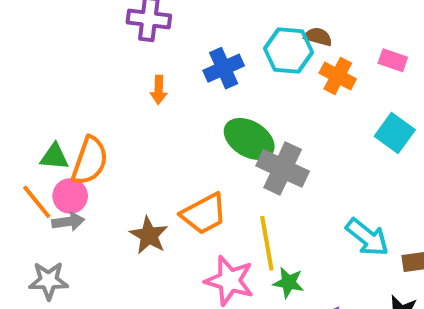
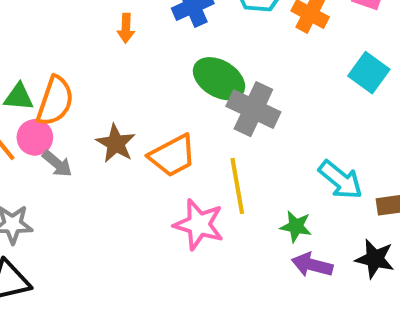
gray arrow: (68, 222) -> (57, 164), moved, turned 48
brown star: (149, 235) -> (116, 143), moved
green star: (289, 283) -> (296, 226), moved

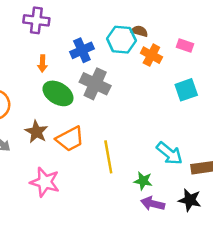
cyan square: (369, 73) -> (186, 90), turned 35
green ellipse: (219, 79) -> (58, 93), moved
gray cross: (253, 109) -> (95, 84), moved
pink star: (199, 224) -> (45, 182), moved

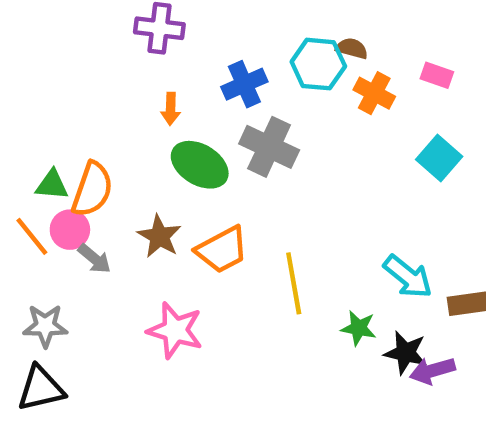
cyan square: (186, 90) -> (439, 158), turned -30
black star: (190, 200) -> (406, 353), moved
purple arrow: (153, 204) -> (432, 371), moved, turned -30

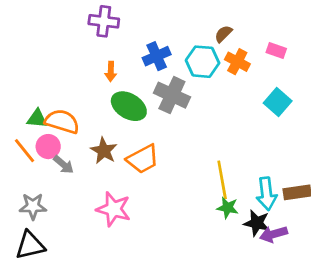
brown semicircle: (352, 48) -> (223, 34), turned -60
cyan hexagon: (318, 64) -> (203, 62), moved
orange semicircle: (92, 189) -> (62, 121), turned -92
cyan arrow: (408, 277) -> (267, 194), moved, turned 44
yellow line: (294, 283) -> (222, 180), moved

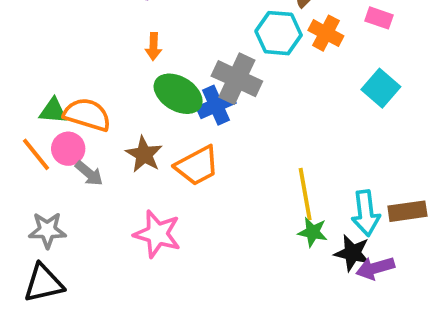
blue cross: (157, 56) -> (216, 105), moved

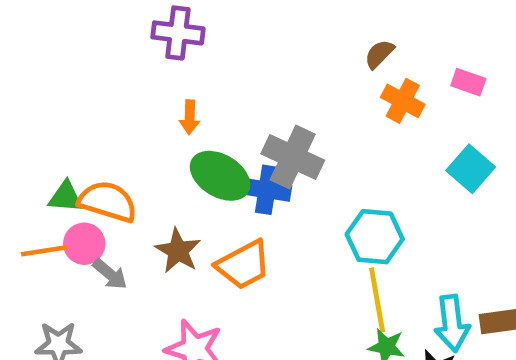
cyan hexagon: (279, 33) -> (375, 237), moved
blue cross: (216, 105) -> (267, 190), turned 33
orange line: (36, 154) -> (44, 251), turned -60

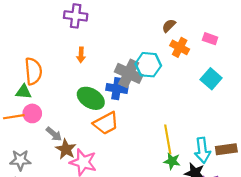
green ellipse: (220, 176) -> (91, 98), moved
orange semicircle: (108, 202) -> (33, 71), moved, turned 68
cyan hexagon: (375, 237) -> (148, 65), moved
brown star: (178, 251) -> (66, 149), moved
gray arrow: (110, 274) -> (54, 134), moved

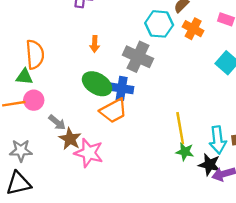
orange arrow: (81, 55) -> (95, 44), moved
cyan hexagon: (148, 65) -> (159, 24), moved
blue cross: (117, 89) -> (122, 88), moved

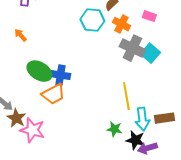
orange arrow: (95, 44) -> (20, 35), moved, turned 136
gray cross: (138, 57) -> (132, 48), moved
yellow line: (180, 128) -> (126, 96), moved

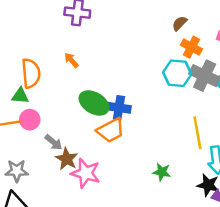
cyan hexagon: (92, 20) -> (177, 73), moved
green star: (114, 129) -> (162, 172), moved

